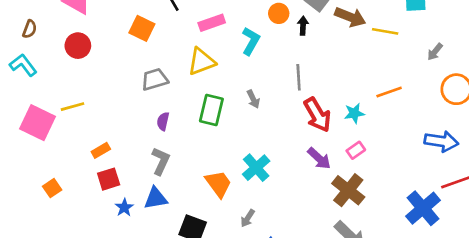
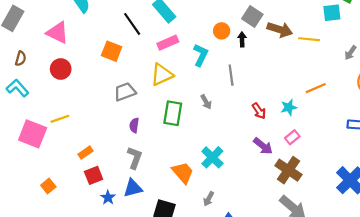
gray line: (299, 77) -> (231, 75), moved
red arrow: (317, 115) -> (259, 111), size x0.6

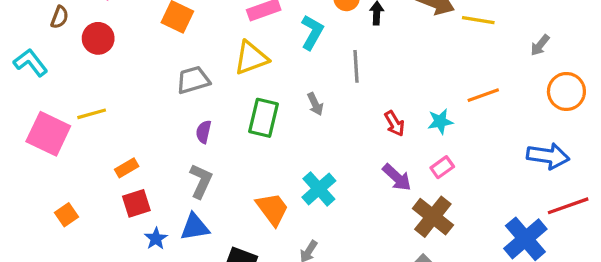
brown semicircle: (21, 59) -> (60, 17), moved

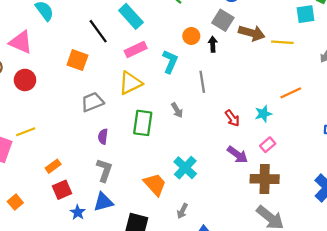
brown cross: (433, 217) -> (265, 179), turned -32

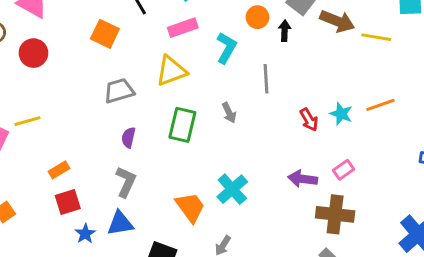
cyan star: (263, 114) -> (341, 114), moved, turned 30
red arrow: (232, 118) -> (309, 120), moved
purple arrow: (238, 155) -> (303, 179), turned 145

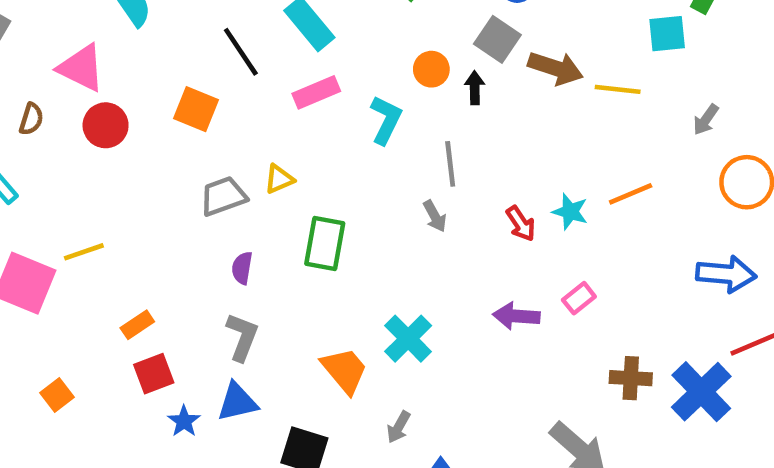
red circle: (33, 53) -> (106, 125), moved
yellow triangle: (171, 71) -> (279, 179), moved, size x0.6
gray arrow: (229, 113) -> (435, 216), moved
brown cross: (335, 214) -> (631, 378), moved, size x0.7

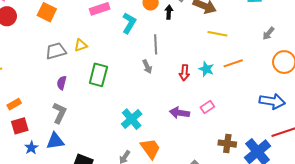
yellow line: (618, 89) -> (217, 34), moved
red arrow: (521, 224) -> (184, 73), turned 35
orange trapezoid: (345, 370) -> (150, 149), moved

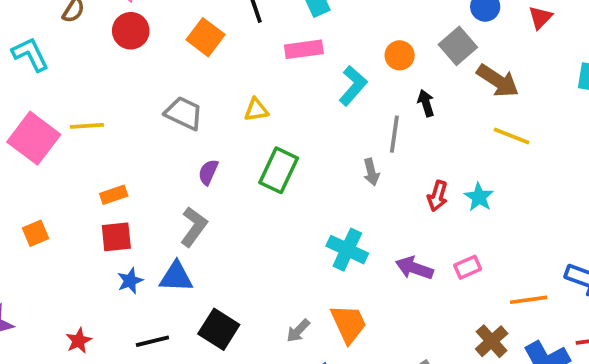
black arrow: (169, 12) -> (426, 103), moved, turned -32
gray trapezoid: (56, 51) -> (184, 113), moved, turned 30
orange line: (233, 63) -> (529, 300), moved
cyan cross: (132, 119) -> (347, 250), moved, turned -35
brown cross: (227, 144) -> (492, 341), turned 30

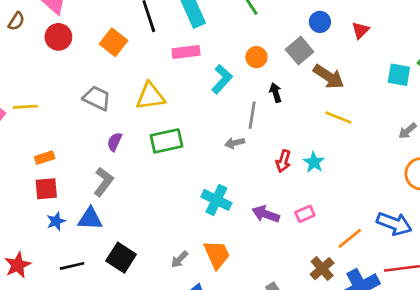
yellow triangle: (256, 110) -> (150, 96), size x1.6
green rectangle: (279, 170) -> (166, 141), turned 52
gray arrow: (371, 172) -> (235, 143), turned 90
orange line: (529, 300) -> (350, 238), turned -32
red star: (79, 341) -> (18, 265), size x1.4

